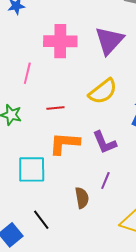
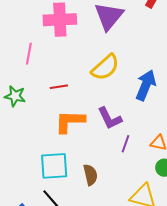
cyan square: (32, 169) -> (54, 166), moved
purple line: (105, 180) -> (126, 144), moved

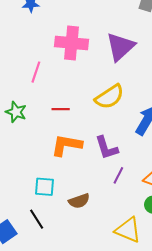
cyan square: (54, 166) -> (45, 187), size x0.7
brown semicircle: (90, 175) -> (79, 201), turned 75

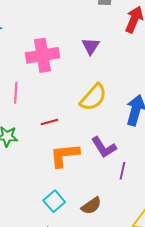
purple triangle: (120, 47) -> (91, 46), size x0.6
cyan square: (45, 187) -> (54, 201), turned -30

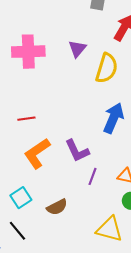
yellow semicircle: (93, 97) -> (107, 68), moved, turned -32
orange L-shape: (65, 155) -> (37, 153), turned -36

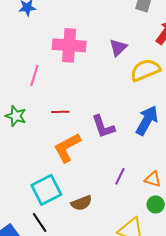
yellow semicircle: (107, 68) -> (145, 70), turned -136
purple L-shape: (77, 151) -> (103, 127), moved
cyan square: (21, 198) -> (46, 190), size x1.4

